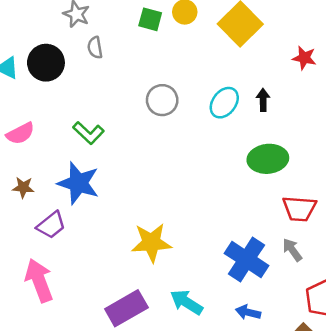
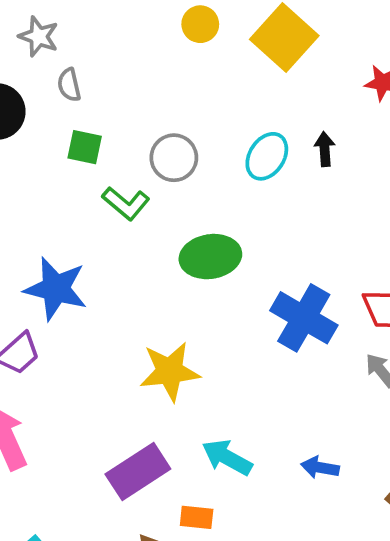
green square: (150, 19) -> (85, 147), moved
green L-shape: (88, 133) -> (126, 203), moved
green ellipse: (268, 159) -> (210, 257), moved
blue cross: (247, 259) -> (304, 318), moved

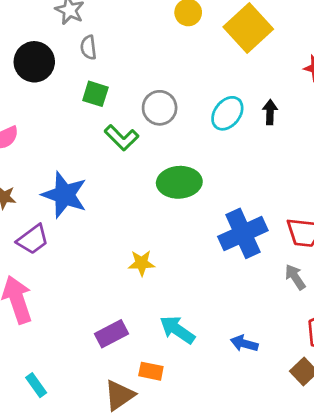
blue cross: (304, 318) -> (243, 233), turned 30
yellow star: (170, 371) -> (142, 263), size x0.6
purple rectangle: (138, 472) -> (111, 334), size x0.7

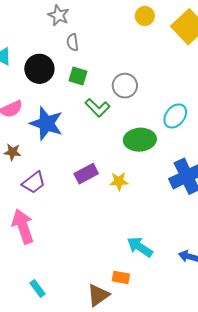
black circle: (34, 62) -> (39, 69), moved
cyan ellipse: (227, 113) -> (175, 116), moved
blue star: (64, 195) -> (46, 123), moved
yellow star: (142, 263) -> (119, 181), moved
purple rectangle: (111, 334) -> (86, 174), moved

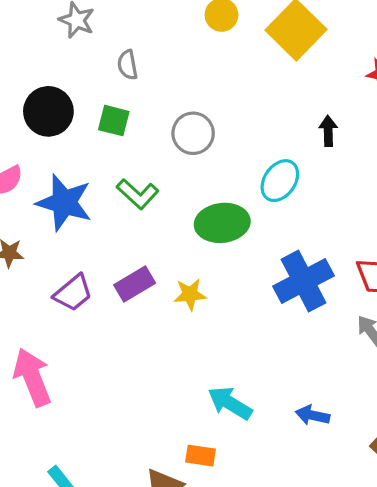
gray semicircle: (73, 42) -> (128, 65), moved
green L-shape: (97, 108) -> (138, 194), moved
purple trapezoid: (34, 183) -> (73, 293), moved

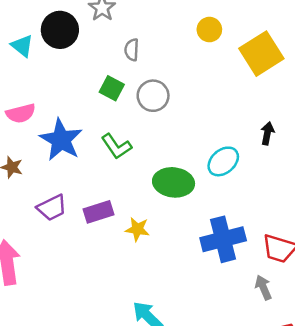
black circle: (48, 111) -> (60, 30), moved
gray circle: (193, 133) -> (153, 96), moved

